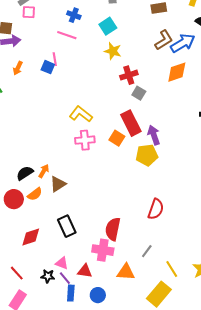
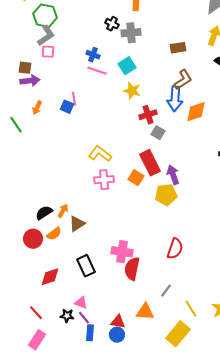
pink line: (67, 35) -> (97, 71), moved
blue arrow: (183, 43) -> (175, 99), moved, turned 125
pink cross: (103, 250) -> (122, 252), moved
red triangle: (85, 271) -> (118, 322), moved

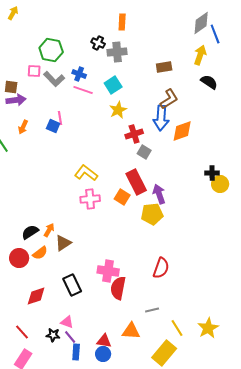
green hexagon: (45, 16) -> (51, 50), moved
gray L-shape: (46, 36) -> (54, 79), moved, turned 80
yellow star: (132, 91) -> (118, 110), turned 30
gray line: (166, 291) -> (152, 310), turned 40

